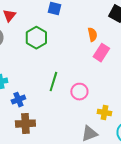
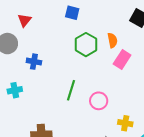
green hexagon: (36, 38) -> (86, 45), moved
blue cross: (18, 100) -> (34, 62), moved, turned 32

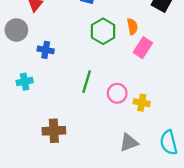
yellow cross: (125, 123) -> (142, 103), moved

